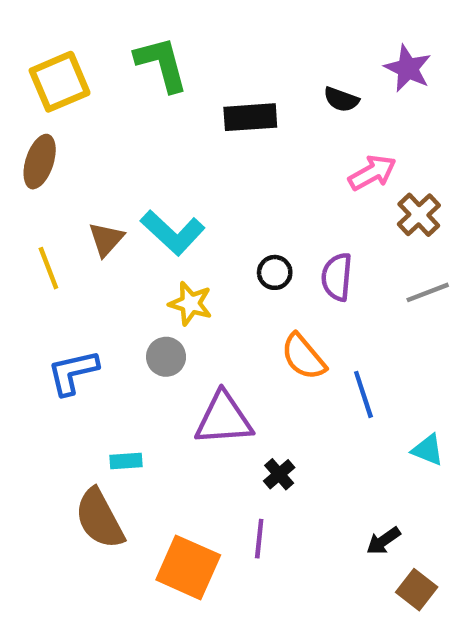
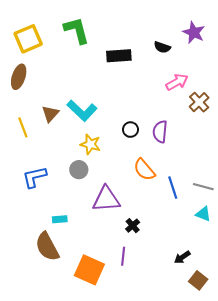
gray line: (428, 292) -> (203, 187), moved, turned 36

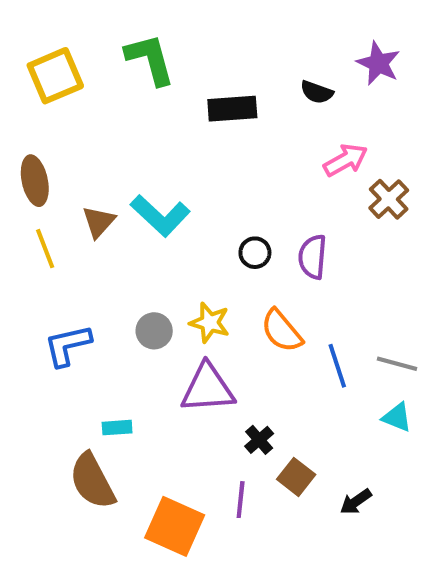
brown ellipse: (19, 77) -> (35, 181), moved, turned -30
yellow star: (90, 144) -> (210, 323), moved
brown square: (198, 280) -> (296, 477), moved

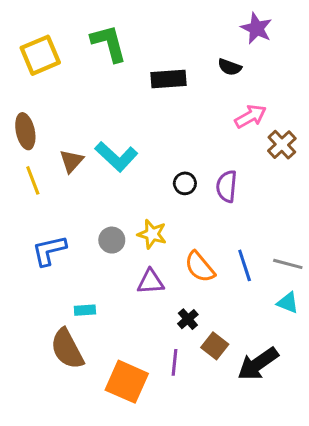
purple star: (378, 63) -> (256, 28), moved
orange semicircle: (282, 331) -> (200, 267), moved
purple triangle: (208, 388) -> (151, 282), size x0.7
black arrow: (356, 502) -> (258, 364), size x1.8

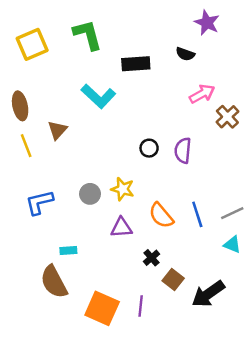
cyan L-shape: (116, 157) -> (98, 96), moved
gray line: (288, 264) -> (232, 213), turned -40
purple line: (174, 362) -> (141, 306), moved

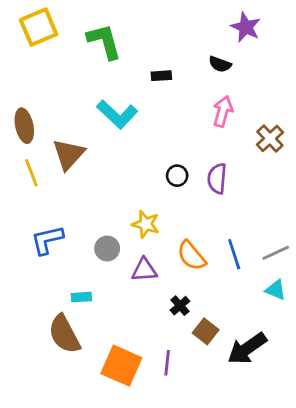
yellow square: (32, 44) -> (39, 27), moved
black rectangle: (136, 64) -> (161, 76), size x0.6
pink arrow: (202, 94) -> (223, 111), moved, turned -45
brown triangle: (57, 130) -> (69, 154), size x1.4
gray circle: (90, 194) -> (107, 248), moved

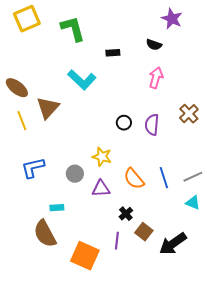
brown ellipse: (24, 126) -> (17, 88), turned -40
brown cross: (270, 139) -> (189, 114), moved
purple line: (167, 363) -> (117, 241), moved

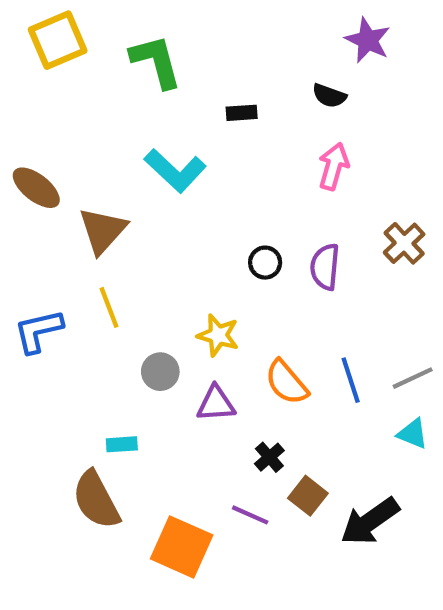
yellow line: (22, 121) -> (109, 307), moved
blue L-shape: (33, 168) -> (38, 331), moved
purple line: (117, 241) -> (250, 515), turned -72

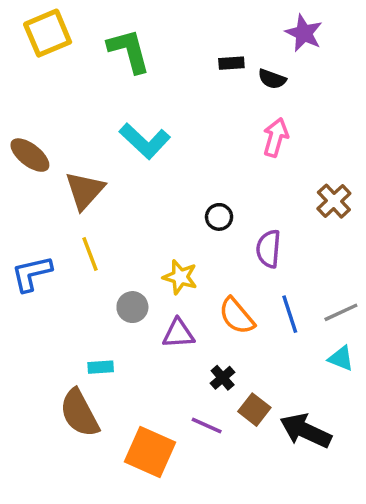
black rectangle: (242, 113) -> (231, 63), moved
purple semicircle: (325, 267) -> (269, 249), moved
black arrow: (370, 521) -> (306, 431), turned 60

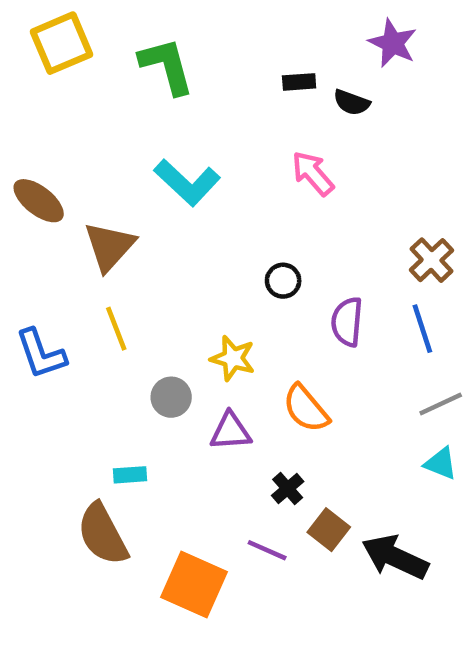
pink arrow: (276, 137) -> (313, 173), moved, turned -57
blue L-shape: (32, 273) -> (41, 354), turned -96
blue line: (290, 314) -> (422, 329), moved

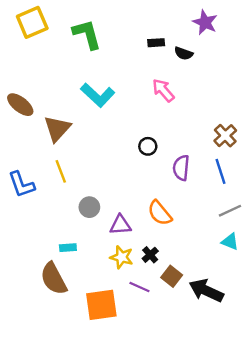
yellow star: (233, 358) -> (122, 257), moved
orange square: (194, 584) -> (101, 305), turned -32

